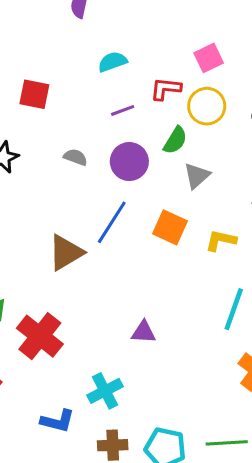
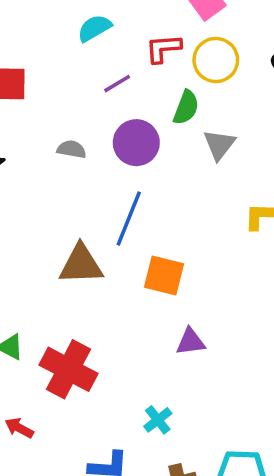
orange square: (170, 227) -> (164, 276), moved
brown triangle: (66, 253) -> (81, 264), turned 39
cyan cross: (105, 391) -> (158, 420), size x0.7

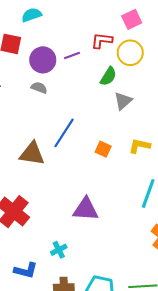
cyan semicircle: (94, 28) -> (32, 15), moved
purple circle: (136, 143) -> (43, 60), moved
orange square: (164, 276) -> (103, 149), moved, size x0.7
purple triangle: (191, 342) -> (86, 209), size x1.5

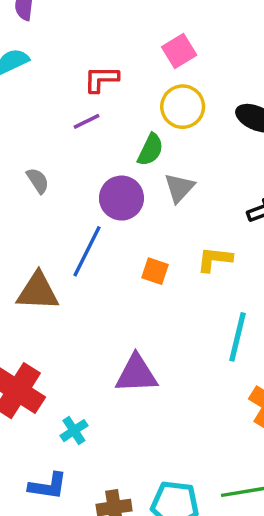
red L-shape: (102, 41) -> (101, 79), moved
purple circle: (43, 60) -> (121, 198), moved
gray semicircle: (39, 88) -> (38, 181), turned 42
cyan cross: (59, 250) -> (74, 431), moved

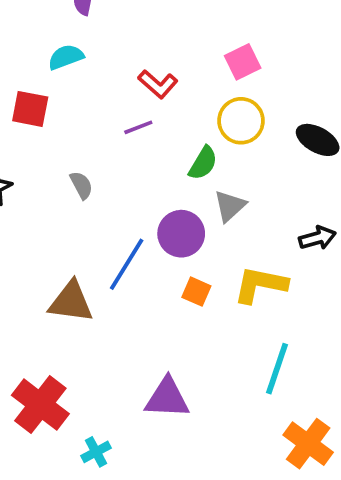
red L-shape: (101, 79) -> (158, 84), turned -144
purple circle: (121, 198) -> (181, 234), moved
yellow L-shape: (215, 259) -> (260, 285), size x1.4

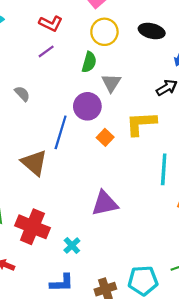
orange square: (196, 292) -> (105, 137), turned 35
brown triangle: (71, 302) -> (34, 163), turned 48

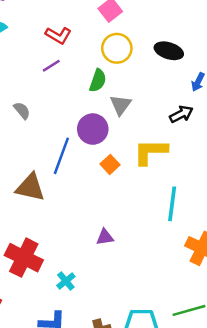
brown triangle: (34, 163) -> (30, 187), turned -32
purple triangle: (105, 203) -> (105, 237), size x0.6

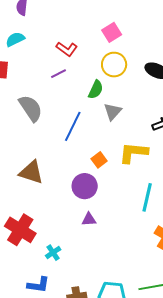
gray semicircle: (22, 111) -> (31, 108), size x1.8
purple circle: (93, 129) -> (85, 186), moved
blue line: (61, 156) -> (73, 126), moved

